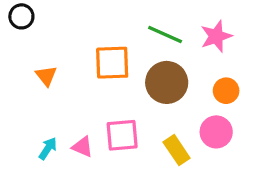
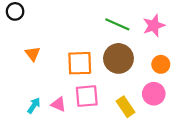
orange square: (112, 63) -> (80, 63), moved

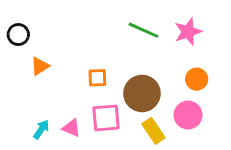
black circle: (15, 11) -> (18, 35), moved
orange triangle: (33, 54) -> (40, 66), turned 35
brown circle: (118, 58) -> (142, 93), moved
orange square: (80, 63) -> (97, 78), size x0.6

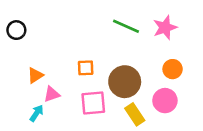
orange triangle: (40, 66) -> (35, 75), moved
pink triangle: (72, 128) -> (52, 94), moved, turned -42

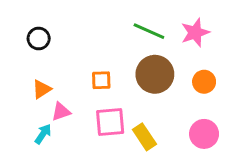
black circle: (16, 30) -> (39, 39), moved
brown circle: (125, 82) -> (155, 74), moved
pink circle: (165, 101) -> (204, 134), moved
yellow rectangle: (135, 114) -> (144, 137), moved

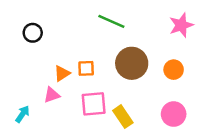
green line: (149, 31) -> (111, 21), moved
pink star: (195, 33) -> (181, 25), moved
orange triangle: (42, 89) -> (62, 73), moved
cyan arrow: (43, 134) -> (23, 114), moved

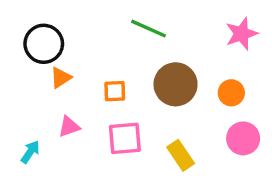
black circle: (33, 33) -> (44, 44), size x1.5
orange triangle: (62, 73) -> (61, 78), moved
pink circle: (174, 114) -> (243, 138), moved
yellow rectangle: (123, 117) -> (181, 155), moved

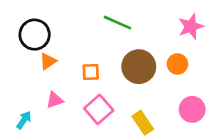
orange circle: (231, 93) -> (177, 64), moved
pink square: (125, 138) -> (99, 109), turned -36

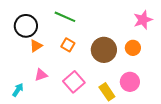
green line: (117, 23) -> (65, 17), moved
orange square: (91, 72) -> (68, 45), moved, turned 32
pink circle: (192, 109) -> (130, 82), moved

